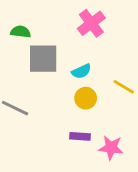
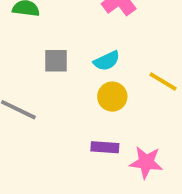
gray square: (43, 59) -> (56, 61), moved, size x0.6

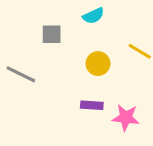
cyan semicircle: (107, 61) -> (93, 16), moved

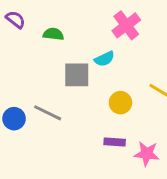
cyan semicircle: (93, 16) -> (104, 59), moved
gray square: (52, 34) -> (77, 75), size x1.4

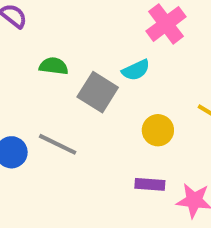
green semicircle: (53, 34) -> (54, 66), moved
gray square: (77, 75) -> (98, 92), turned 32

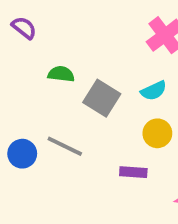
cyan semicircle: (136, 70) -> (154, 91), moved
purple rectangle: (150, 184) -> (133, 172), moved

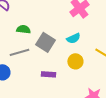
gray line: (65, 146) -> (19, 52), moved, turned -42
purple rectangle: (133, 172) -> (48, 74), moved

